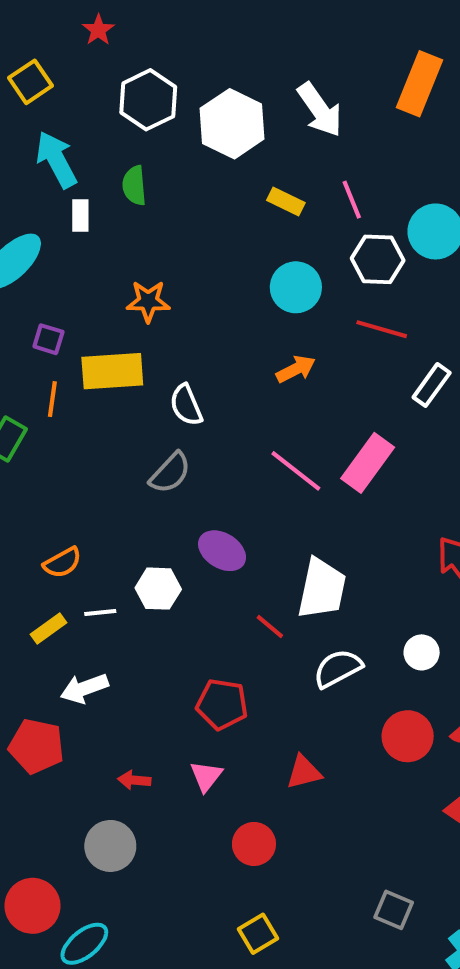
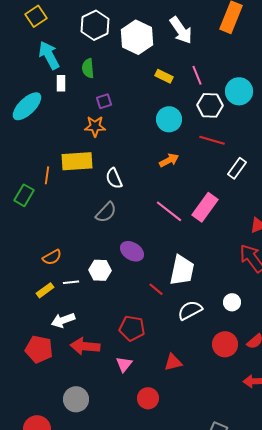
purple square: (48, 339) -> (104, 101), moved, turned -35
red arrow: (134, 780) -> (85, 346), moved, size x1.8

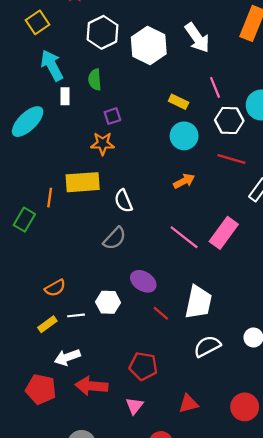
yellow rectangle: (164, 76) -> (179, 102), moved
red line: (156, 289) -> (161, 313), moved
red circle: (225, 344) -> (245, 407), moved

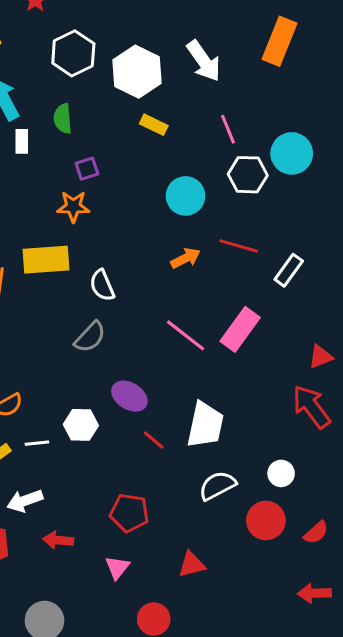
yellow rectangle: (179, 102) -> (154, 125), moved
red line: (231, 159) -> (239, 246), moved
red arrow: (92, 386) -> (58, 540), size x0.7
red circle: (245, 407) -> (266, 520), moved

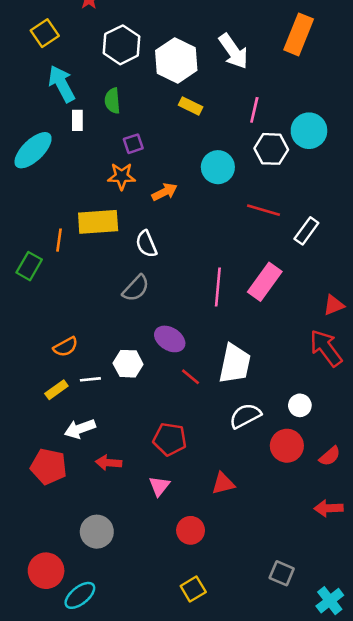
pink line: (228, 129) -> (254, 110), turned 35
orange arrow: (186, 258) -> (164, 192), moved
pink line: (186, 335) -> (218, 287), turned 57

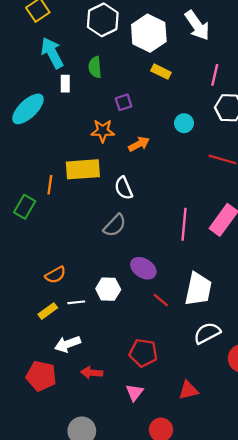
purple square: (133, 144) -> (124, 102), moved
cyan circle: (218, 167) -> (184, 123), size x0.7

